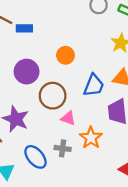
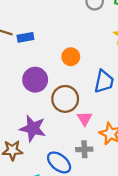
pink triangle: (68, 118) -> (85, 119), turned 49

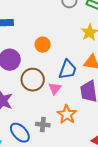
pink triangle: (85, 119) -> (55, 88), moved

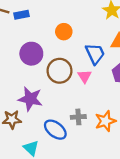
blue trapezoid: (68, 69) -> (95, 54), turned -35
orange star: (67, 114) -> (105, 121), moved, turned 30

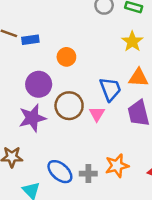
orange circle: (64, 32) -> (66, 57), moved
purple star: (30, 99) -> (32, 118), moved, turned -30
gray cross: (78, 117) -> (88, 174), moved

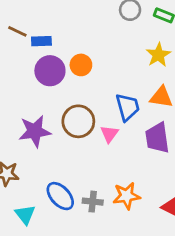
purple circle: (39, 84) -> (50, 71), moved

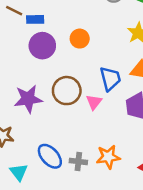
orange circle: (81, 65) -> (80, 39), moved

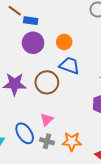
blue trapezoid: (110, 79) -> (69, 66), moved, turned -65
pink triangle: (94, 102) -> (47, 120), moved

